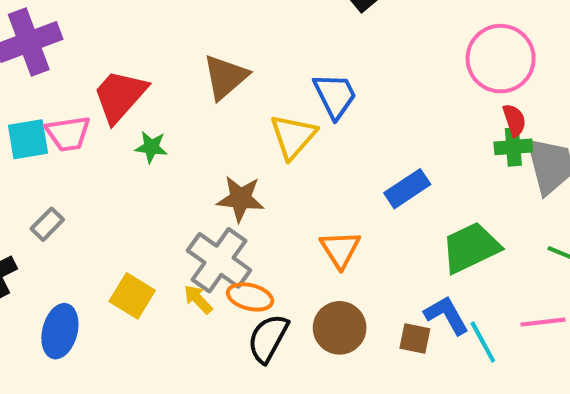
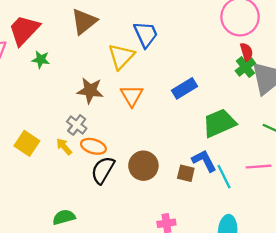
green cross: (513, 147) -> (245, 67), turned -36
orange triangle: (340, 249) -> (132, 96), moved
gray cross: (219, 260) -> (77, 125), size x0.6

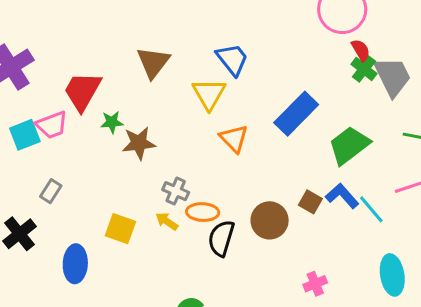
blue rectangle: (185, 88) -> (296, 114), size x1.4
brown star: (90, 91) -> (139, 143), moved
brown square: (186, 173) -> (310, 202), moved, turned 30

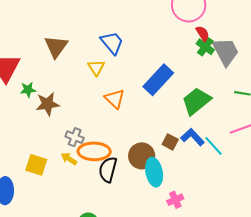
yellow triangle: (209, 94) -> (96, 68), size x0.7
orange ellipse: (203, 212) -> (94, 151), size x1.4
cyan ellipse: (392, 275) -> (154, 172), moved

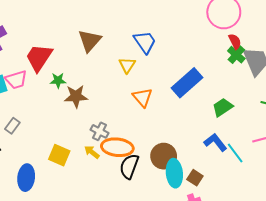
green trapezoid: (196, 101) -> (223, 107), size x0.7
brown square: (170, 142) -> (195, 178), moved

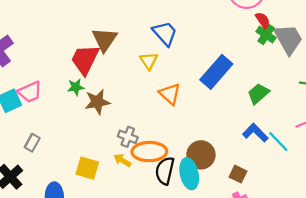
red trapezoid: (39, 57) -> (85, 60), moved
cyan ellipse: (174, 173) -> (189, 174), moved

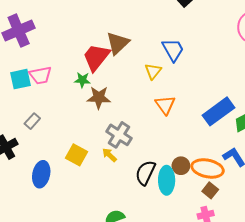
blue rectangle: (216, 72) -> (218, 111), moved
gray cross: (128, 137) -> (119, 135), size x1.4
orange ellipse: (149, 152) -> (208, 168), moved
brown circle: (201, 155) -> (181, 166), size x0.7

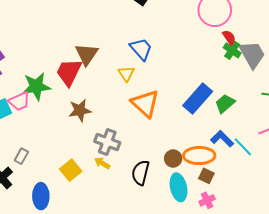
green star: (82, 80) -> (36, 86), moved, size x1.8
orange triangle: (165, 105) -> (145, 103), size x1.4
gray rectangle: (32, 121) -> (21, 156), moved
yellow square: (76, 155) -> (71, 170), turned 35
cyan ellipse: (167, 180) -> (178, 187), moved

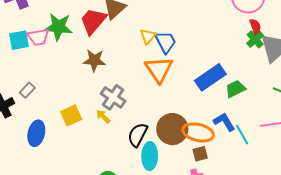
blue trapezoid: (141, 49) -> (165, 42), moved
brown circle: (173, 158) -> (172, 129), size x1.8
brown square: (206, 176) -> (200, 154), turned 35
cyan ellipse: (178, 187) -> (150, 156), moved

